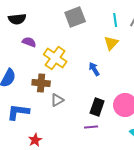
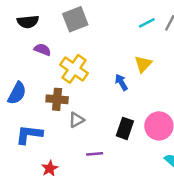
gray square: (75, 17) -> (75, 19), moved
cyan line: (115, 20) -> (147, 23), turned 72
yellow triangle: (111, 43) -> (143, 64), moved
purple line: (91, 127) -> (95, 154), moved

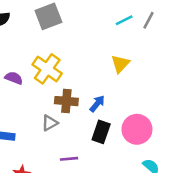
purple semicircle: (42, 50) -> (14, 78), moved
blue arrow: (121, 82) -> (97, 104), moved, turned 70
brown cross: (57, 99) -> (66, 101), moved

